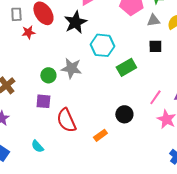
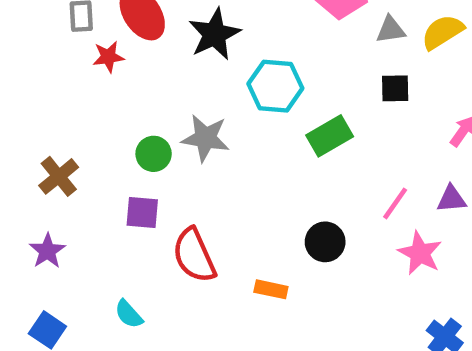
orange rectangle: (100, 135) -> (271, 289), turned 48

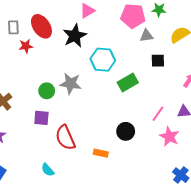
gray triangle: (391, 30) -> (146, 36), moved
cyan semicircle: (129, 314) -> (48, 170), moved

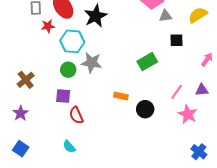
cyan hexagon: (103, 60) -> (72, 41), moved
red semicircle: (65, 138) -> (76, 115), moved, size x0.7
orange rectangle: (101, 153) -> (121, 96), moved

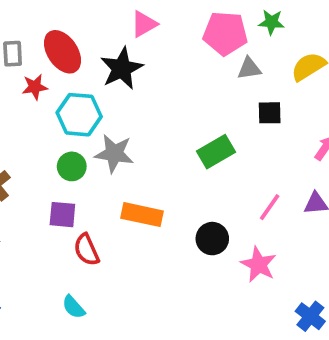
orange rectangle: (121, 96) -> (142, 215), moved, size x1.5
pink star: (188, 114) -> (259, 264), moved

